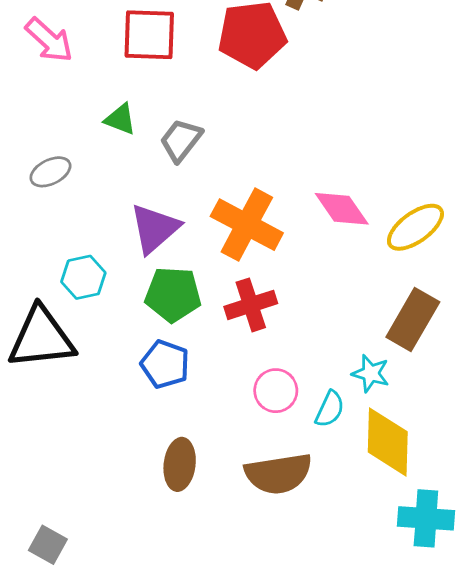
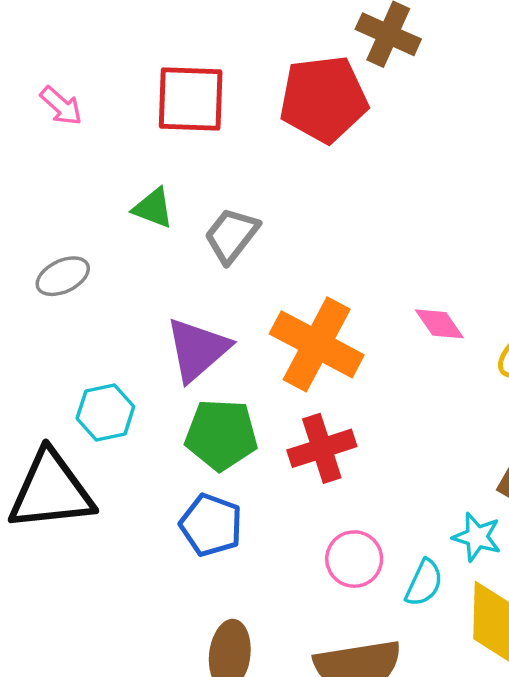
pink arrow: (49, 40) -> (61, 106), size x0.7
pink diamond: (342, 209) -> (439, 324), size x0.7

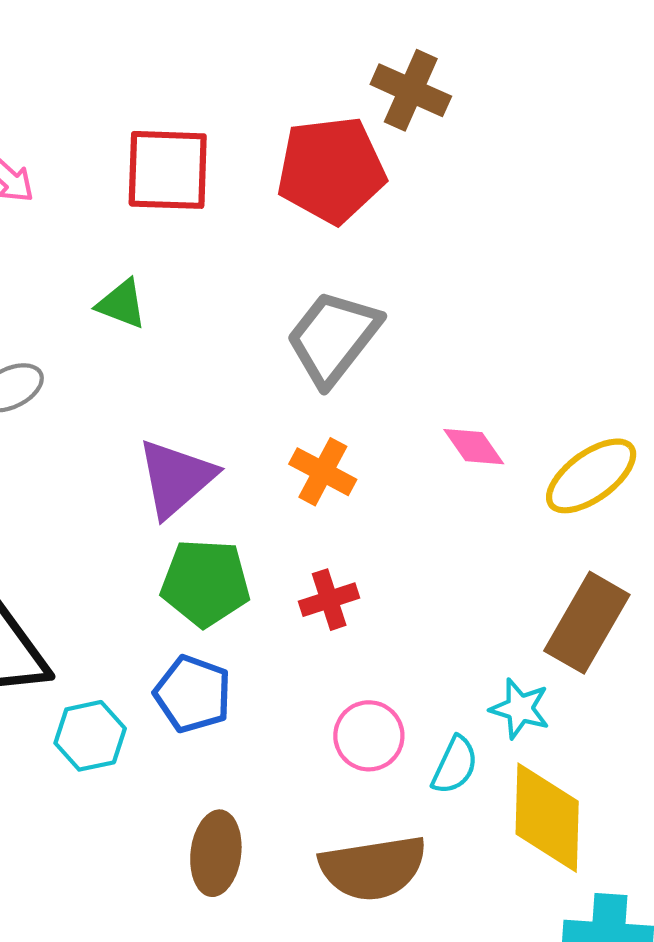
gray trapezoid: (231, 235) -> (333, 338), moved, size x1.4
orange cross: (317, 344) -> (323, 472), size x0.6
cyan hexagon: (105, 413) -> (90, 736), moved
red cross: (322, 448) -> (329, 600), size x0.7

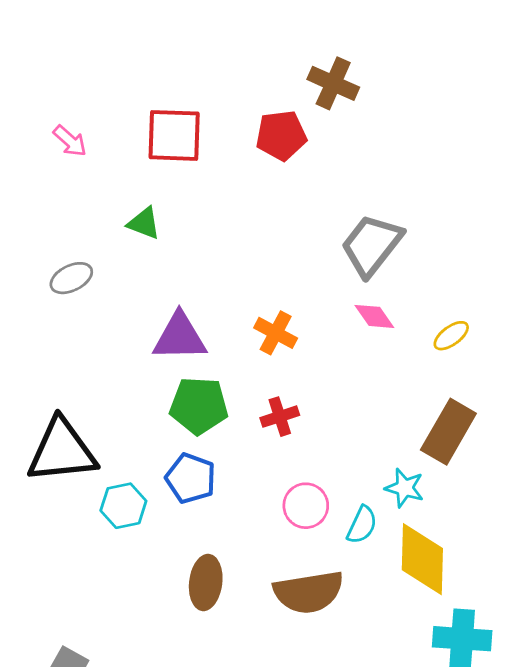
red pentagon: (331, 170) -> (281, 135), size x0.7
gray trapezoid: (333, 338) -> (372, 245), moved
yellow ellipse: (591, 476) -> (451, 336), size x0.6
purple triangle: (176, 478) -> (180, 337), turned 40

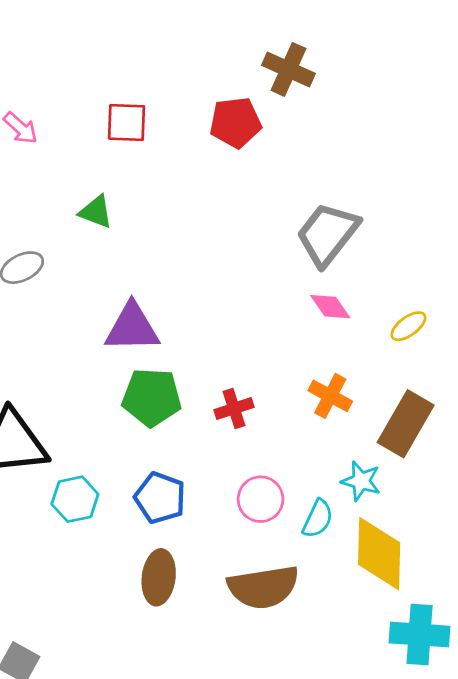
red square: (174, 135) -> (127, 122), size x0.7
orange cross: (276, 333) -> (330, 396), moved
blue pentagon: (191, 478) -> (160, 498), moved

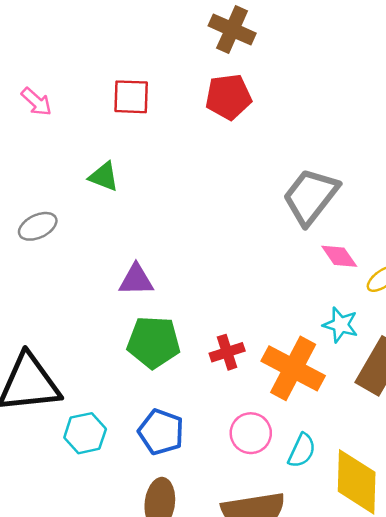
brown cross: (288, 69) -> (232, 29), moved
pink diamond: (330, 307) -> (339, 256), moved
purple triangle: (132, 328) -> (136, 280), size x0.7
orange cross: (330, 396) -> (293, 368), moved, size x1.6
cyan star: (361, 481) -> (340, 325), moved

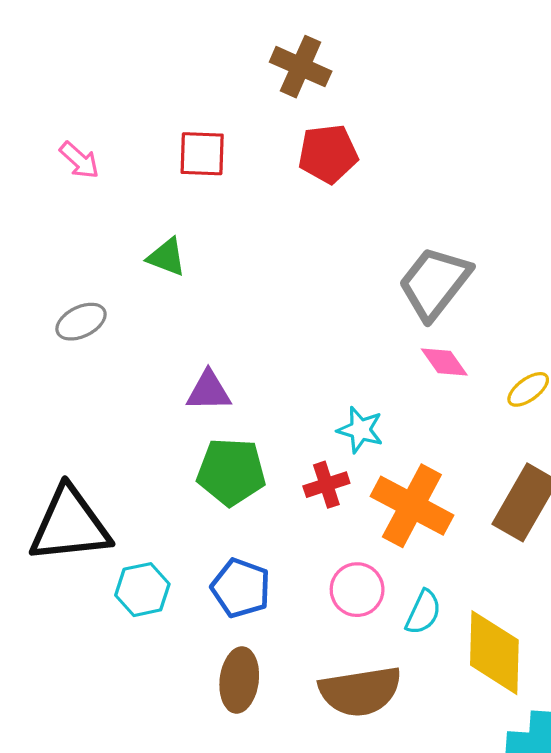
brown cross: (232, 29) -> (301, 67), moved
pink diamond: (339, 256) -> (444, 362), moved
cyan star: (340, 325) -> (360, 430), moved

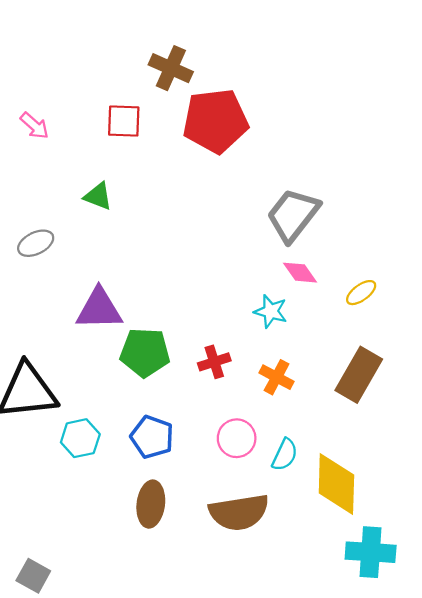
brown cross: (301, 67) -> (171, 68), moved
red pentagon: (328, 154) -> (215, 121), size x1.5
purple triangle: (209, 391) -> (99, 309), moved, size x1.4
cyan star: (360, 430) -> (271, 311), moved
orange cross: (412, 506) -> (277, 377), size x0.6

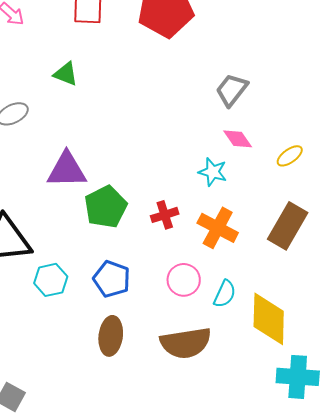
gray trapezoid: (293, 215) -> (232, 90), size x0.7
green pentagon: (145, 352) -> (106, 207), turned -30
orange cross: (277, 377) -> (218, 228), size x1.4

